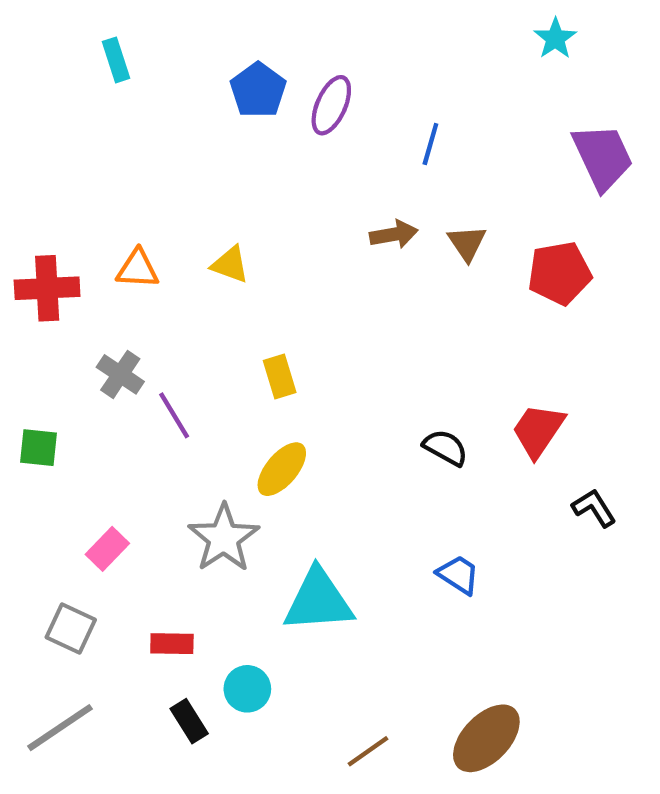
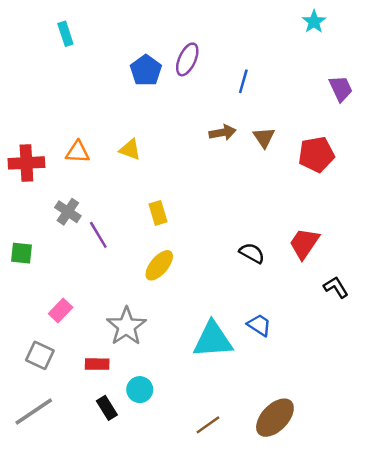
blue pentagon: (258, 90) -> (146, 70), moved
purple trapezoid: (603, 157) -> (341, 89), size x0.7
gray star: (224, 538) -> (126, 326), moved
cyan triangle: (318, 601) -> (213, 340), moved

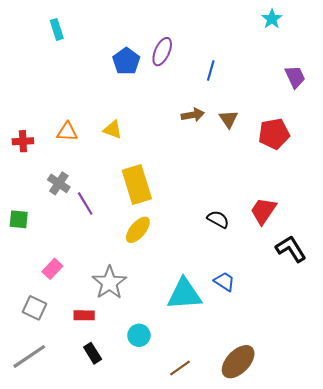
red cross: (26, 163) -> (23, 141), size x0.7
yellow rectangle: (158, 213) -> (137, 184), size x1.8
black L-shape: (336, 287) -> (291, 249), size x1.4
cyan circle: (140, 390) -> (139, 335), moved

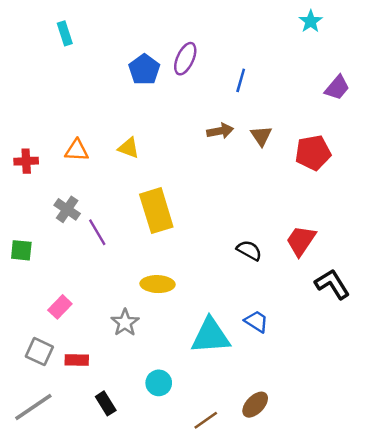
purple trapezoid: (295, 77) -> (337, 88), turned 65
yellow ellipse: (138, 230) -> (158, 284), moved, turned 52
gray star: (109, 283) -> (125, 323), size x0.7
red rectangle: (84, 315) -> (77, 360), moved
brown ellipse: (238, 362) -> (255, 405), moved, size x0.7

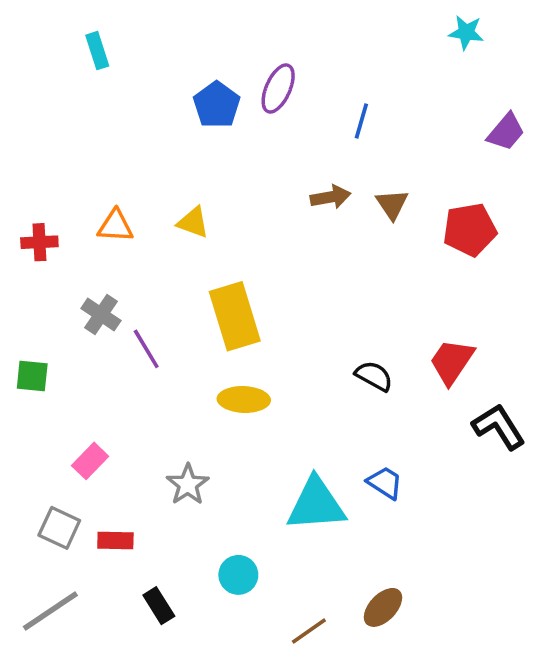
cyan star: (311, 21) -> (466, 32), turned -30
yellow ellipse: (158, 284) -> (244, 399), moved

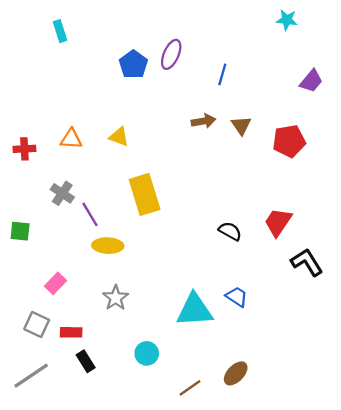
yellow ellipse: (244, 399) -> (108, 246), moved
black rectangle: (159, 606) -> (86, 361), moved

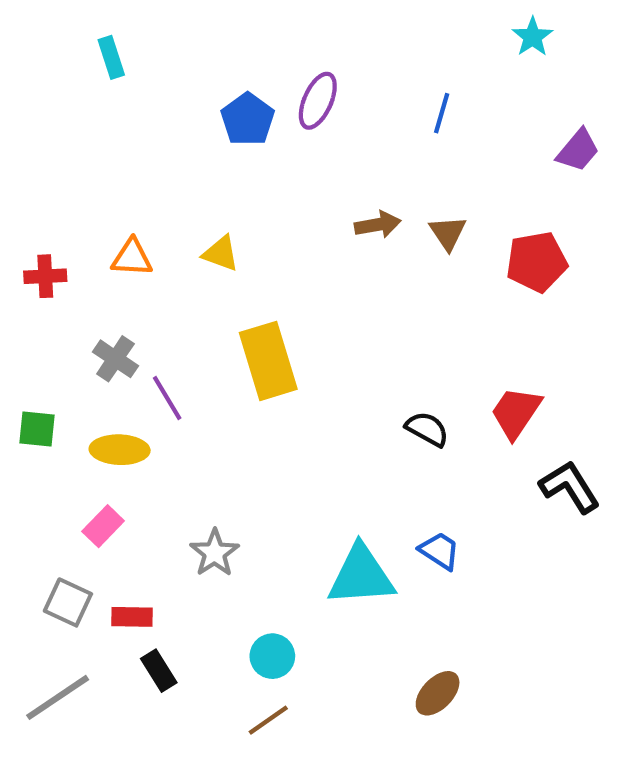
cyan star: (287, 20) -> (532, 37), turned 30
blue line: (222, 74) -> (442, 113), moved
yellow ellipse: (108, 246) -> (120, 450), moved
brown line: (190, 388) -> (268, 720), moved

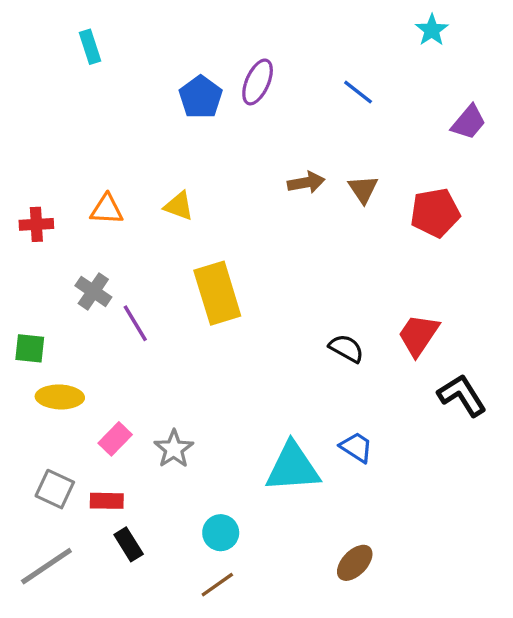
blue line: (442, 113) -> (358, 92), turned -68
yellow ellipse: (120, 450) -> (60, 397), moved
pink rectangle: (103, 526) -> (115, 439), moved

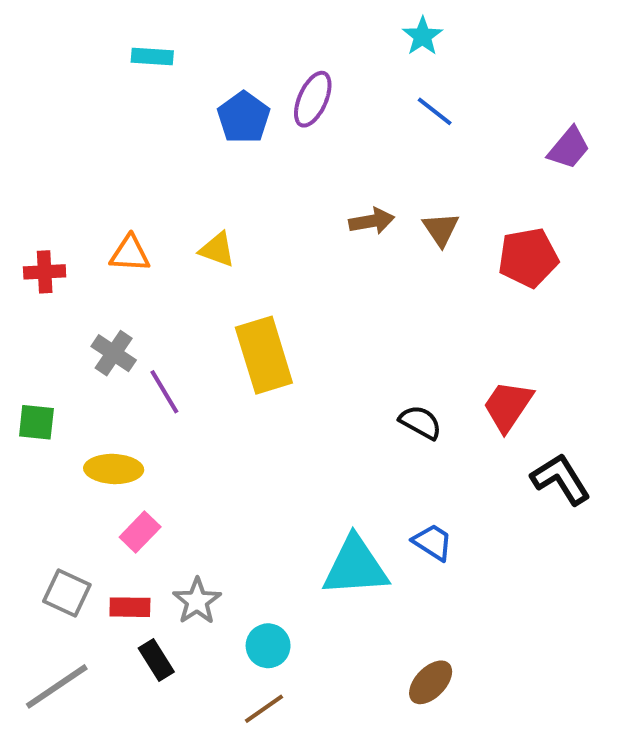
cyan star: (432, 30) -> (422, 36), moved
cyan rectangle: (90, 47) -> (152, 57), moved, turned -68
yellow ellipse: (60, 397) -> (114, 469), moved
gray star: (174, 449) -> (197, 601), moved

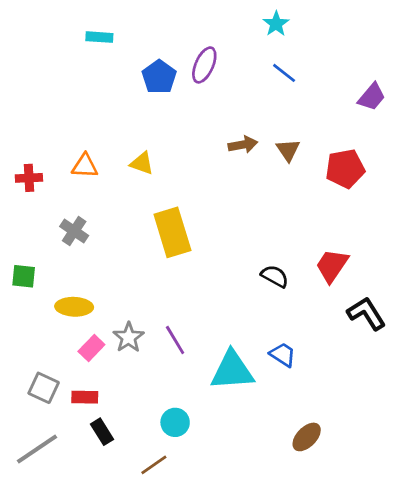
purple line: (164, 392) -> (175, 340), moved
gray star: (197, 601) -> (129, 337), moved
brown ellipse: (431, 682) -> (307, 437), moved
brown line: (264, 709) -> (154, 465), moved

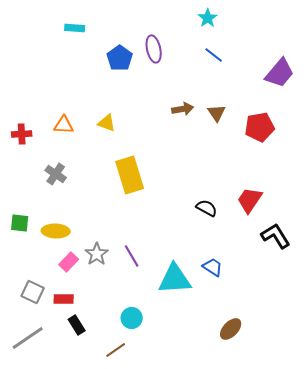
purple ellipse: (204, 65) -> (154, 49), turned -36
purple trapezoid: (372, 97) -> (280, 73), size x1.4
green square: (24, 276) -> (20, 223), moved

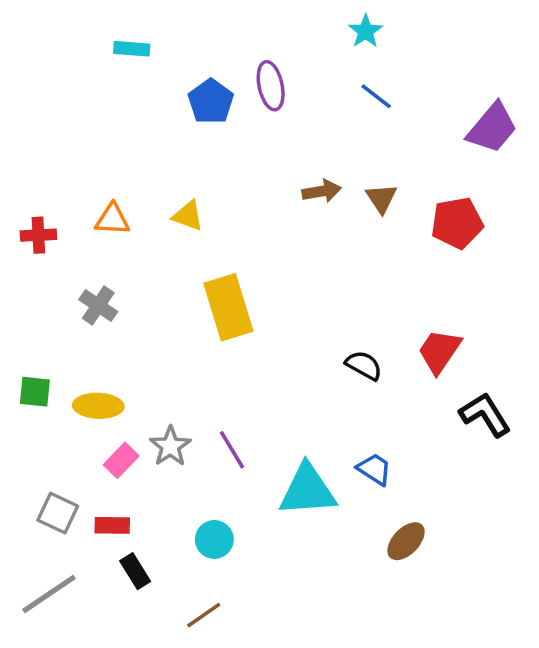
cyan circle: (132, 318) -> (214, 539), moved
brown ellipse: (231, 329) -> (406, 541), moved

